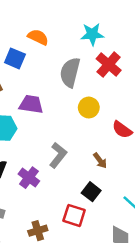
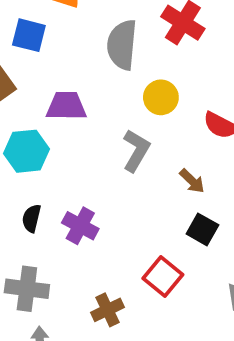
gray L-shape: (58, 155) -> (136, 151), moved
black square: (91, 192) -> (202, 229), moved
red square: (74, 215) -> (163, 277), turned 30

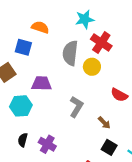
yellow circle: (161, 97) -> (92, 67), moved

